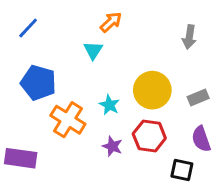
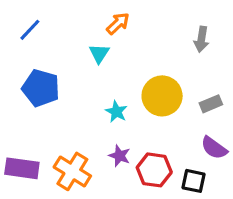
orange cross: (68, 120) -> (72, 171), moved
red hexagon: (149, 136) -> (154, 170), moved
purple semicircle: (201, 139) -> (214, 148), turned -35

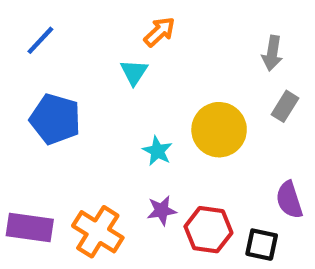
gray rectangle: (211, 104) -> (285, 106), moved, turned -35
purple semicircle: (214, 148) -> (289, 200), turned 36
purple star: (120, 156) -> (162, 211), turned -30

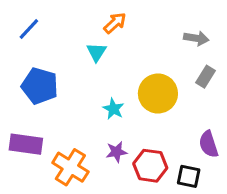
gray arrow: (272, 53) -> (196, 38), turned -90
purple rectangle: (30, 228) -> (26, 144), moved

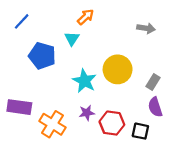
gray rectangle: (206, 77) -> (153, 82), moved
blue pentagon: (40, 86) -> (42, 56), moved
cyan star: (113, 109) -> (84, 81), size x1.5

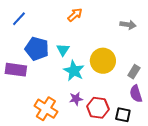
cyan triangle: (72, 39) -> (63, 50), moved
purple rectangle: (19, 107) -> (16, 70), moved

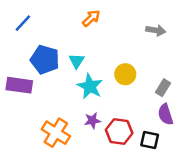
yellow circle: (103, 61) -> (125, 74), size x0.7

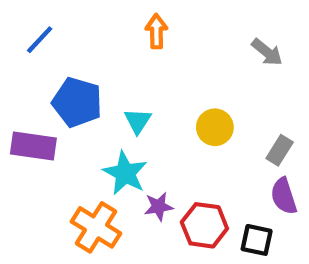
orange arrow: (91, 18) -> (156, 31), turned -48
gray arrow: (156, 30) -> (267, 52), turned 30
cyan triangle: (77, 61) -> (138, 121), moved
cyan star: (90, 86) -> (125, 173), moved

